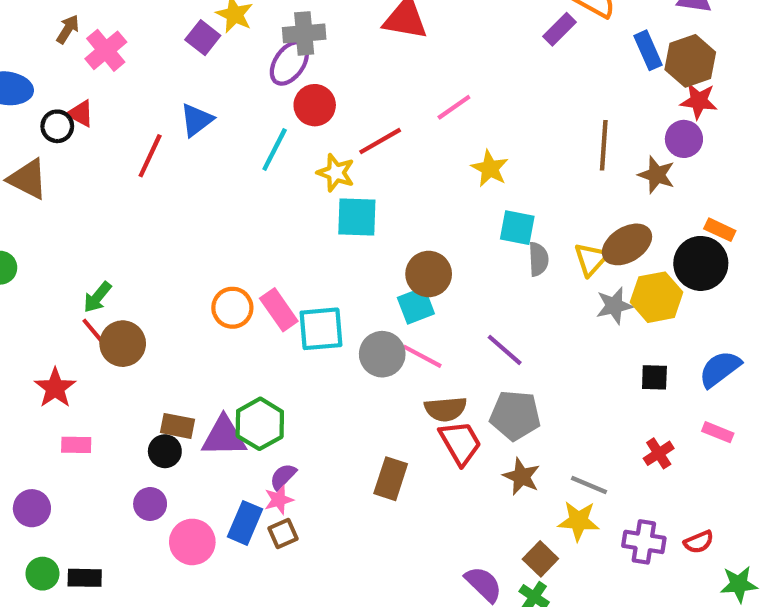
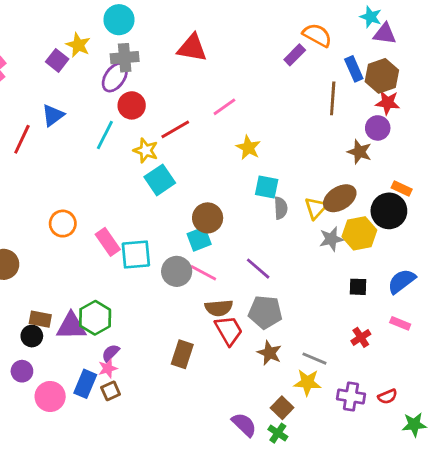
brown line: (604, 145) -> (333, 98), moved
cyan square: (357, 217) -> (160, 180), turned -36
orange circle: (232, 308) -> (63, 224), moved

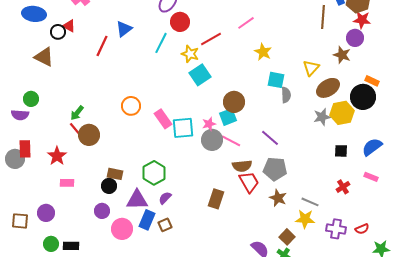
yellow triangle: (316, 208) -> (311, 68), moved
purple triangle: (71, 326) -> (137, 200), moved
pink star: (108, 368) -> (209, 124), moved

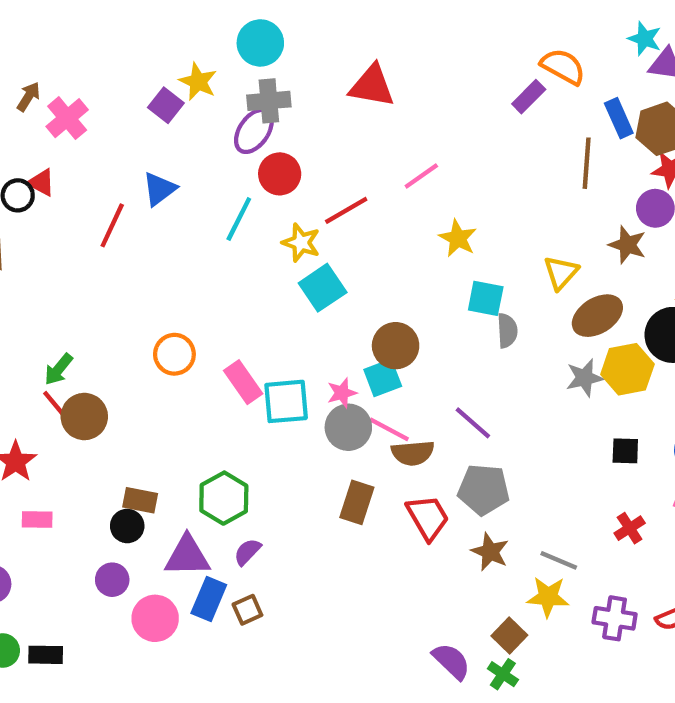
brown semicircle: (242, 166) -> (413, 453), moved
brown rectangle: (216, 199) -> (357, 502), moved

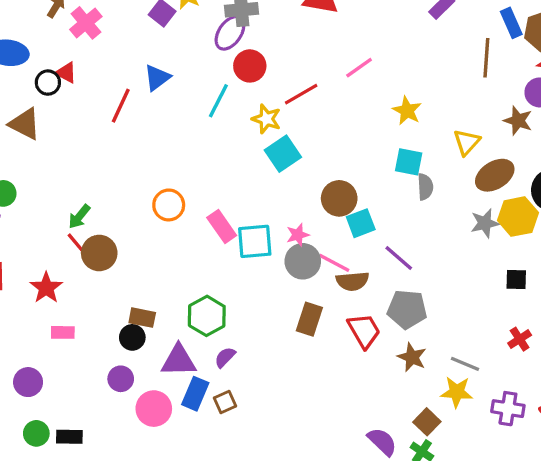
yellow star: (458, 238) -> (407, 111), moved
cyan square: (383, 378) -> (361, 223), moved

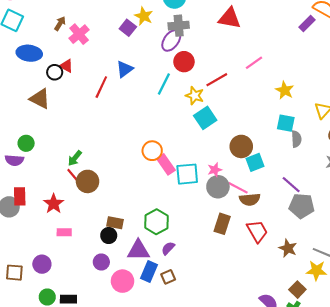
orange circle: (169, 205) -> (152, 151), moved
purple line: (399, 258) -> (291, 185), moved
gray pentagon: (407, 309) -> (302, 206), moved

